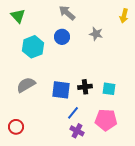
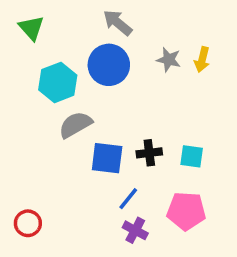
yellow arrow: (124, 16) -> (202, 60), moved
blue circle: (62, 37) -> (109, 65), size x1.5
gray semicircle: (26, 85) -> (75, 125), moved

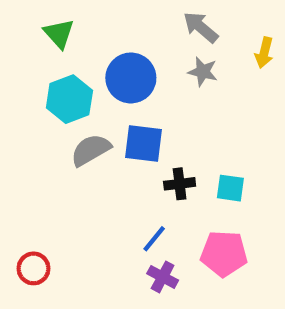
gray arrow: (118, 23) -> (201, 27), moved
green triangle: (31, 28) -> (59, 34), moved
yellow arrow: (202, 60) -> (264, 53), moved
blue square: (107, 158) -> (144, 144), moved

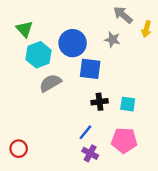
gray arrow: (201, 27) -> (123, 15), moved
green triangle: (59, 34) -> (24, 29), moved
blue square: (144, 144) -> (90, 69), moved

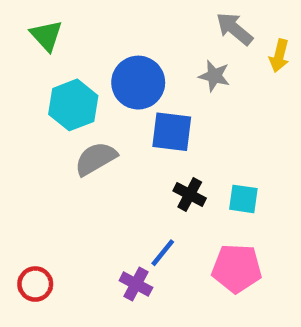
green triangle: (24, 29) -> (46, 36), moved
black cross: (100, 102) -> (190, 194), turned 35
purple cross: (90, 153) -> (136, 284), moved

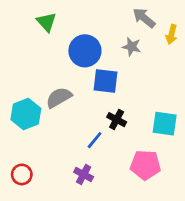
green triangle: (46, 36) -> (46, 22), moved
cyan hexagon: (73, 105) -> (26, 114), moved
cyan square: (243, 199) -> (165, 124), moved, size x1.4
blue line: (163, 253) -> (95, 140), moved

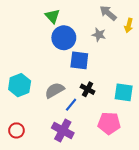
green triangle: (46, 22) -> (53, 16), moved
gray semicircle: (59, 98) -> (55, 90), moved
purple cross: (84, 174) -> (63, 130), size x1.5

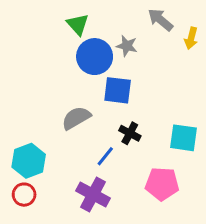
gray star: (99, 35) -> (127, 46), moved
cyan hexagon: (20, 85) -> (29, 161), moved
gray semicircle: (55, 90) -> (76, 118), moved

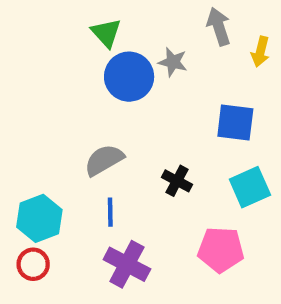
gray arrow: (160, 20) -> (219, 27), turned 32
blue square: (118, 90) -> (235, 122), moved
cyan square: (183, 138) -> (250, 187), turned -32
blue line: (105, 156) -> (110, 212), moved, turned -40

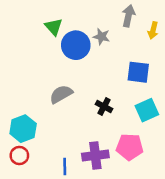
gray arrow: (219, 27) -> (128, 16), turned 30
green triangle: (106, 33) -> (54, 27), moved
blue line: (110, 212) -> (65, 167), moved
purple cross: (127, 264) -> (95, 156), moved, turned -35

